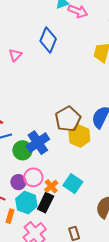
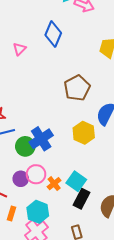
brown pentagon: (68, 119) -> (77, 88), moved
cyan hexagon: (26, 203) -> (38, 212), moved
black rectangle: (46, 203) -> (82, 199), moved

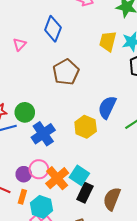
brown pentagon: (77, 88) -> (66, 72), moved
green circle: (25, 146) -> (25, 112), moved
orange cross: (54, 184) -> (57, 178), size x1.6
orange rectangle: (12, 214) -> (22, 197), moved

